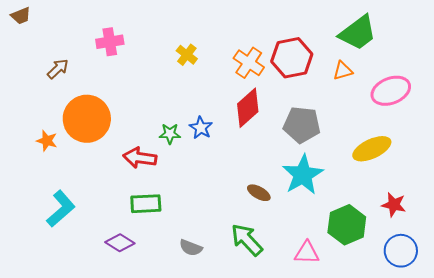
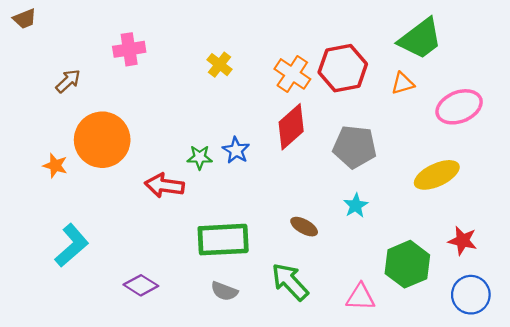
cyan star: (303, 175) -> (356, 205), size x0.5
green rectangle: (146, 204) -> (223, 240), moved, size x1.4

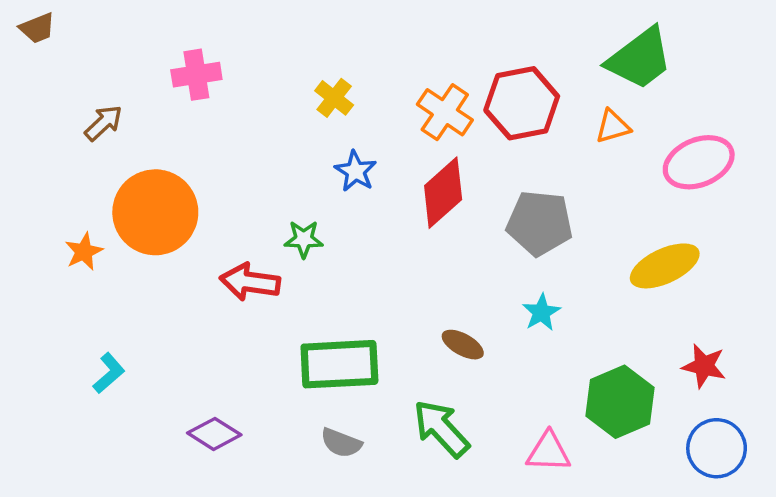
blue star: (236, 150) -> (355, 171), moved
orange star: (55, 166) -> (84, 252), turned 30
cyan L-shape: (72, 245) -> (109, 373), size x0.6

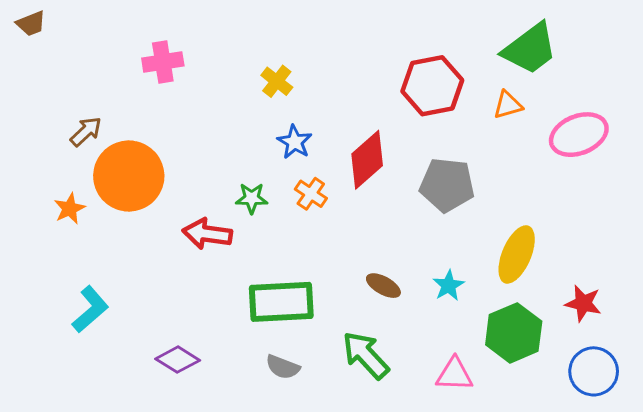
orange cross: (445, 112) -> (311, 194), moved, size x0.7
brown arrow: (103, 123) -> (86, 132), moved
yellow ellipse: (665, 266) -> (517, 254), moved, turned -42
cyan star: (541, 312) -> (449, 286), moved
cyan L-shape: (109, 373) -> (90, 309), size x1.4

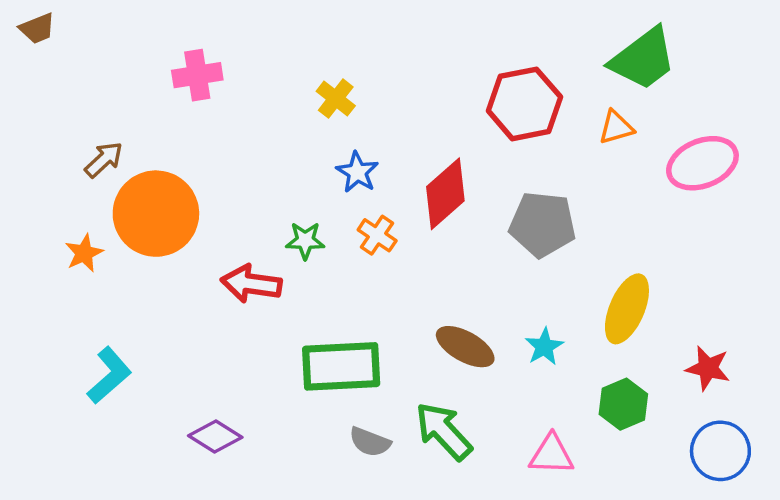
brown ellipse: (383, 286) -> (465, 347), size x1.4
green hexagon: (514, 333) -> (623, 404), size x0.7
gray semicircle: (283, 367) -> (370, 442), moved

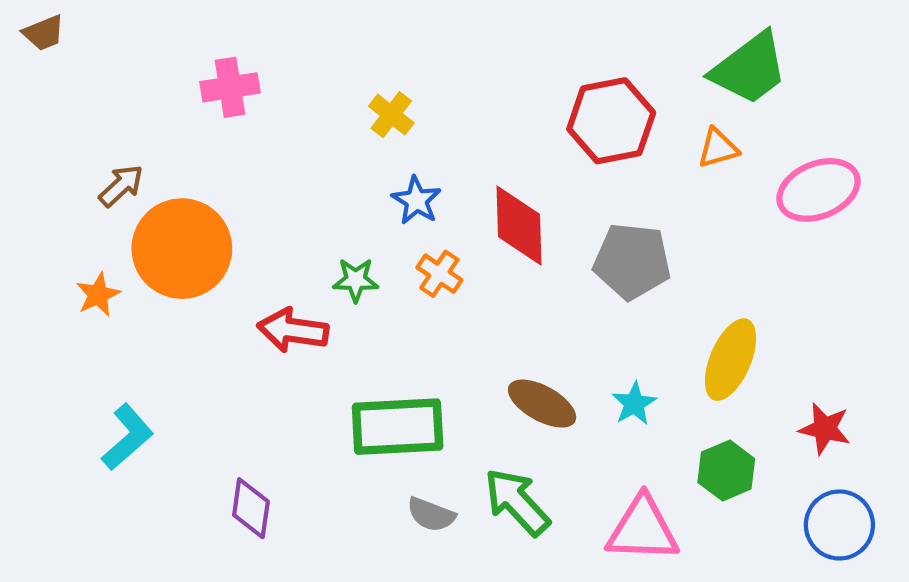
red diamond: (445, 194) -> (519, 226), turned -50
purple diamond: (215, 437) -> (251, 508), turned 66
pink triangle: (551, 454) -> (643, 529), size x1.4

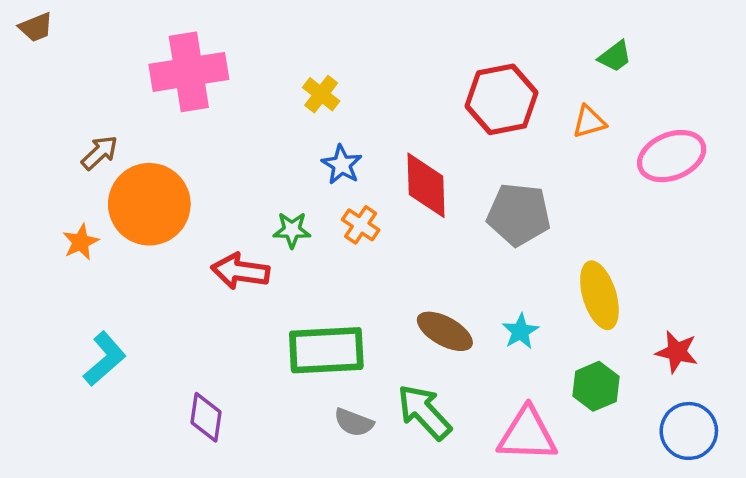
green trapezoid: (749, 68) -> (615, 56), size x0.5
pink cross: (230, 87) -> (189, 72), size x1.6
yellow ellipse: (731, 360) -> (599, 295), turned -40

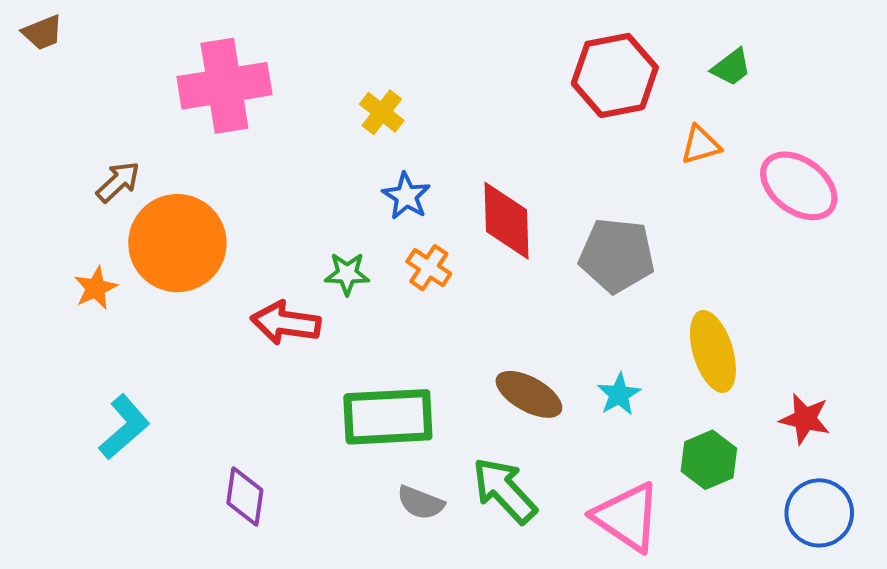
red hexagon: (502, 99) -> (615, 75), moved
pink ellipse: (672, 156) -> (799, 186), turned 58
pink triangle: (527, 434) -> (627, 517), turned 32

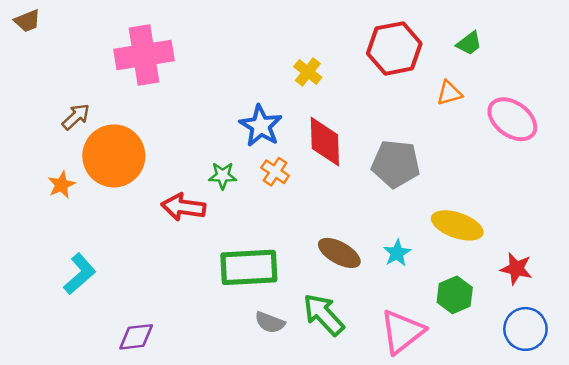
yellow cross: (382, 112) -> (308, 72), moved
blue star: (406, 196) -> (261, 126), size x1.4
yellow ellipse: (713, 351) -> (457, 225), turned -54
purple diamond: (245, 497) -> (136, 337), moved, turned 75
pink triangle: (627, 517) -> (402, 332), turned 48

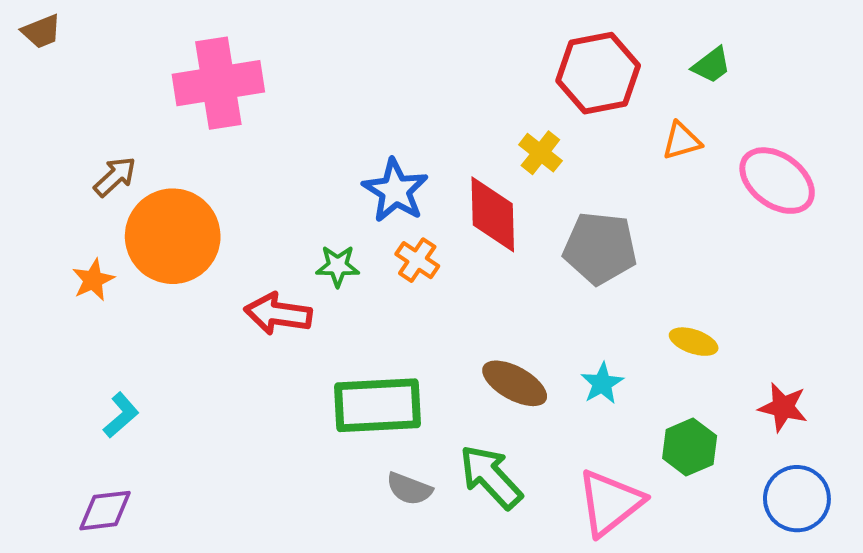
yellow cross: (308, 72) -> (540, 153), moved
yellow ellipse: (457, 225) -> (694, 342), size x0.6
cyan L-shape: (80, 274) -> (121, 415), size x0.7
purple diamond: (136, 337) -> (105, 511), moved

